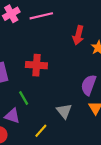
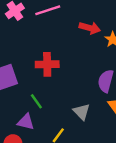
red arrow: (78, 35) -> (90, 28), turned -84

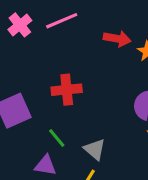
gray triangle: (82, 112) -> (95, 149), moved

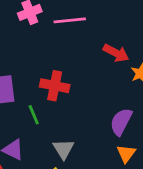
green line: (57, 138) -> (34, 115), moved

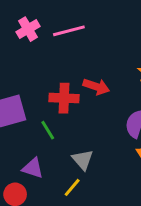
red arrow: (116, 53) -> (96, 87), moved

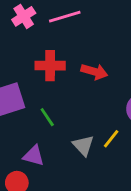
red cross: (64, 98) -> (50, 66), moved
yellow line: (72, 187) -> (111, 139), moved

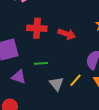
green line: (47, 117) -> (41, 63), moved, turned -64
purple triangle: (34, 156) -> (19, 77), moved

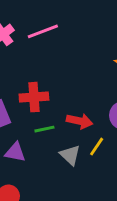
red cross: (37, 28) -> (34, 97), moved
red arrow: (67, 34) -> (80, 121), moved

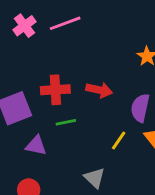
red arrow: (80, 121) -> (99, 90), moved
gray triangle: (70, 155) -> (95, 178), moved

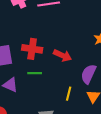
yellow line: (119, 141) -> (69, 94), turned -32

